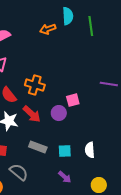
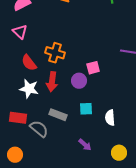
red arrow: (32, 114) -> (52, 82), turned 54
cyan square: (65, 151) -> (86, 109), moved
gray semicircle: (19, 172) -> (39, 129), moved

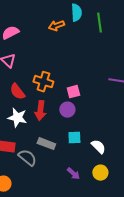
pink square: (93, 68) -> (73, 92), moved
white semicircle: (110, 118) -> (98, 147), turned 140
yellow circle: (119, 153) -> (100, 173), moved

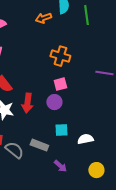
orange cross: (43, 82) -> (60, 56), moved
gray rectangle: (46, 144) -> (39, 145), moved
white semicircle: (98, 147) -> (85, 139), turned -56
yellow circle: (100, 173) -> (96, 170), moved

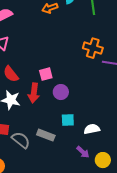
orange cross: (60, 56) -> (93, 48), moved
pink square: (60, 84) -> (46, 74), moved
purple arrow: (60, 166) -> (83, 152), moved

